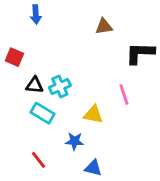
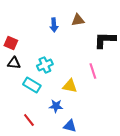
blue arrow: (36, 14) -> (54, 25), moved
black triangle: (34, 85) -> (14, 63), moved

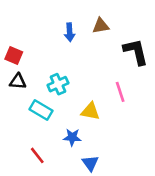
black L-shape: (105, 40) -> (136, 52), turned 75
blue triangle: (70, 126) -> (90, 163), turned 40

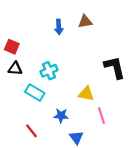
black L-shape: (136, 52) -> (115, 67), moved
pink line: (120, 92) -> (101, 116), moved
yellow triangle: (90, 111) -> (86, 94), moved

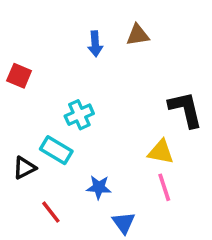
black triangle: (15, 69) -> (24, 168), moved, turned -32
yellow triangle: (86, 94) -> (161, 152), moved

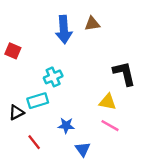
blue arrow: (95, 44) -> (64, 30), size x1.6
cyan rectangle: (56, 150) -> (38, 101), turned -48
pink line: (164, 187) -> (110, 126), turned -42

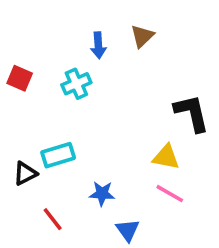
brown triangle: (92, 24) -> (142, 36), turned -35
blue arrow: (64, 30) -> (98, 45), size x0.6
cyan cross: (53, 77) -> (76, 84), moved

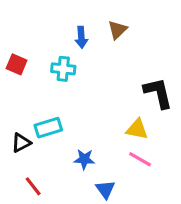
cyan cross: (76, 84) -> (63, 69), turned 30
red line: (53, 219) -> (33, 186), moved

